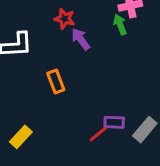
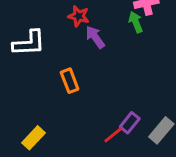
purple rectangle: (114, 122) -> (130, 123), turned -54

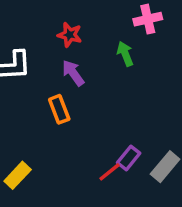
green arrow: (136, 22) -> (125, 54), moved
purple arrow: (95, 37) -> (73, 73), moved

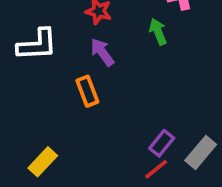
red line: (110, 172) -> (156, 169), moved

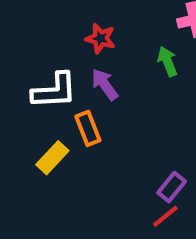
white L-shape: (37, 45) -> (54, 91), moved
yellow rectangle: (43, 162) -> (52, 158), moved

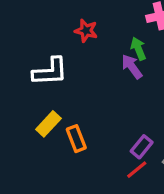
purple arrow: (105, 84) -> (132, 67), moved
orange rectangle: (88, 128) -> (76, 139), moved

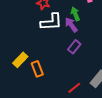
white L-shape: (50, 72) -> (51, 22), moved
purple rectangle: (142, 147) -> (74, 47), moved

